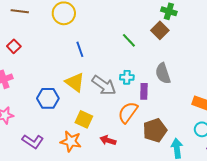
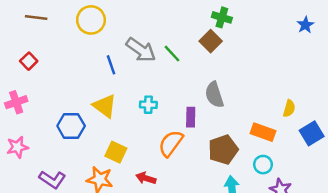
cyan cross: (127, 77) -> (148, 105), moved
gray arrow: (104, 85) -> (141, 50), moved
brown pentagon: (155, 130) -> (223, 150), moved

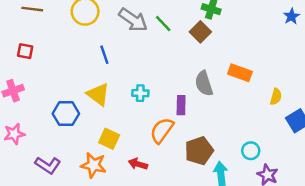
gray arrow: (141, 50) -> (133, 20), moved
green line: (172, 54) -> (163, 24), moved
red square: (29, 61) -> (25, 51), turned -35
orange rectangle: (263, 132) -> (240, 73), moved
brown pentagon: (223, 150) -> (199, 151), moved

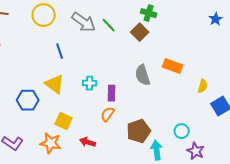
purple rectangle: (181, 105) -> (112, 93), moved
orange semicircle: (162, 130) -> (108, 114), size x0.7

